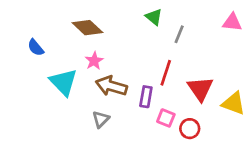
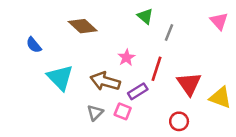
pink triangle: (232, 22) -> (219, 21), turned 42
pink star: (94, 61) -> (126, 57), moved
purple rectangle: (146, 97) -> (138, 91), turned 48
pink square: (166, 118) -> (123, 111), moved

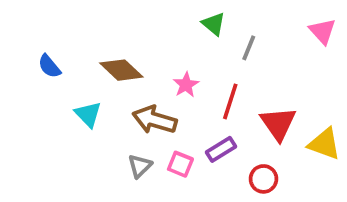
brown diamond: (83, 26) -> (121, 70), moved
cyan triangle: (60, 78) -> (88, 114), size x0.7
purple rectangle: (138, 91) -> (221, 149), moved

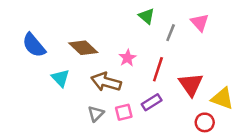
pink triangle: (323, 31) -> (200, 22), moved
blue semicircle: (49, 66) -> (34, 45), size x1.5
pink square: (180, 164) -> (124, 112), turned -36
red circle: (263, 179) -> (205, 122), moved

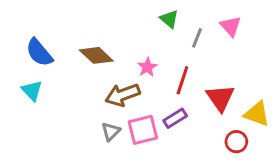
cyan triangle: (60, 78) -> (32, 91), moved
brown arrow: (106, 82) -> (123, 95), turned -36
pink square: (124, 112) -> (143, 130), size x1.5

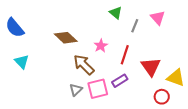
blue semicircle: (39, 53) -> (15, 28), moved
brown arrow: (123, 95) -> (84, 65), turned 65

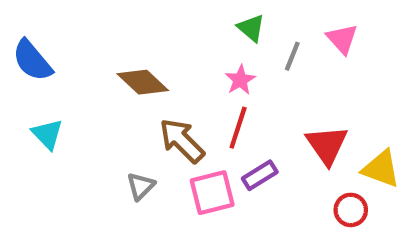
pink star: (101, 46) -> (240, 80), moved
red line: (125, 55) -> (238, 128), moved
gray triangle: (76, 90) -> (141, 186), moved

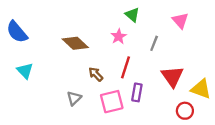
gray line: (292, 56) -> (154, 43), moved
pink star: (240, 80) -> (119, 36), moved
brown arrow: (182, 141) -> (96, 74), size x0.6
purple rectangle: (260, 175) -> (137, 92), turned -48

